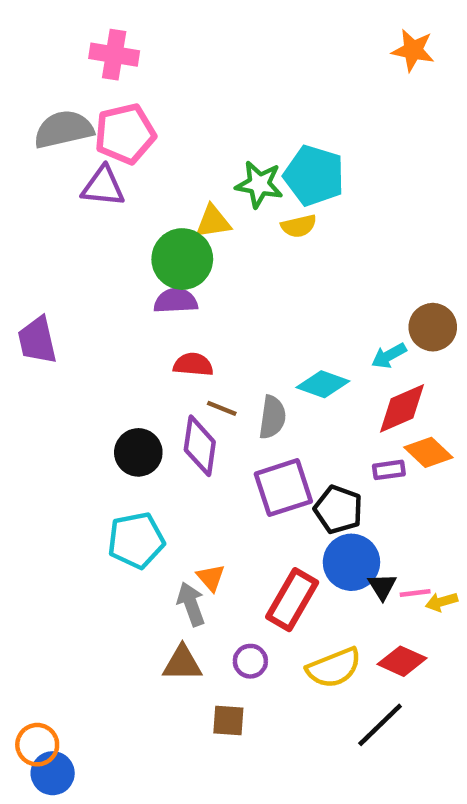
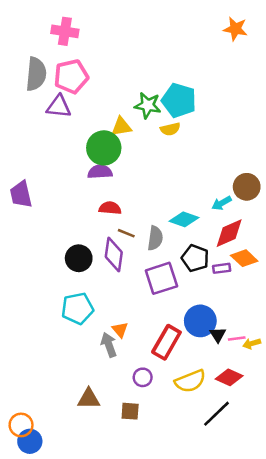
gray semicircle: (64, 129) -> (36, 74), turned 108
black pentagon: (338, 510) -> (195, 258), moved
brown triangle: (182, 663) -> (89, 399), moved

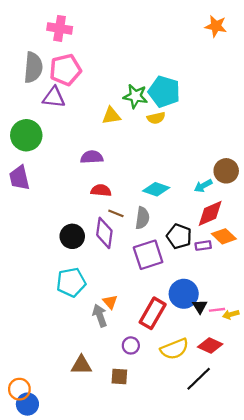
green circle: (104, 148) -> (26, 135), moved
cyan diamond: (184, 219) -> (156, 189), moved

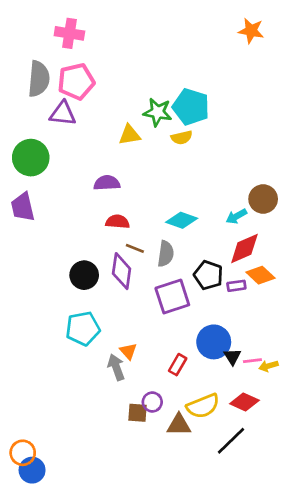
red rectangle: (153, 313) -> (178, 365), size x0.6
brown triangle: (81, 365) -> (179, 425), moved
brown square: (119, 376) -> (138, 413), moved

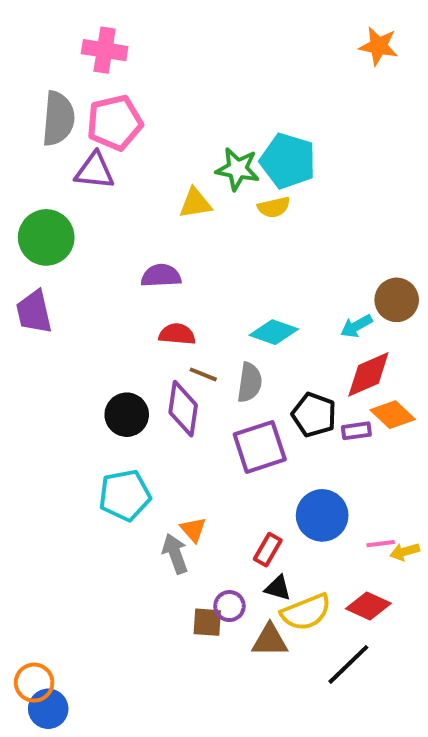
black triangle: (232, 357) -> (278, 588), moved, turned -42

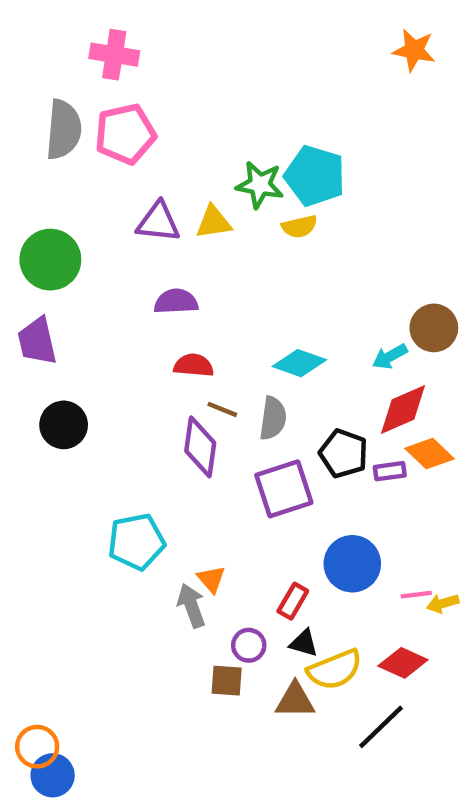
purple triangle: (95, 171) -> (158, 222), moved
black circle: (127, 415) -> (64, 425), moved
purple circle: (229, 606) -> (249, 645), moved

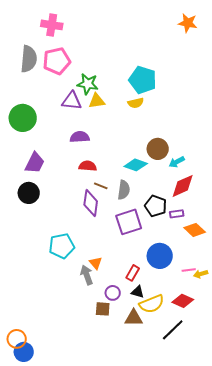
green star: (260, 185) -> (88, 84), moved
brown circle: (434, 328) -> (158, 149), moved
purple trapezoid: (37, 341) -> (35, 163), moved, turned -140
orange diamond: (429, 454) -> (195, 230), moved

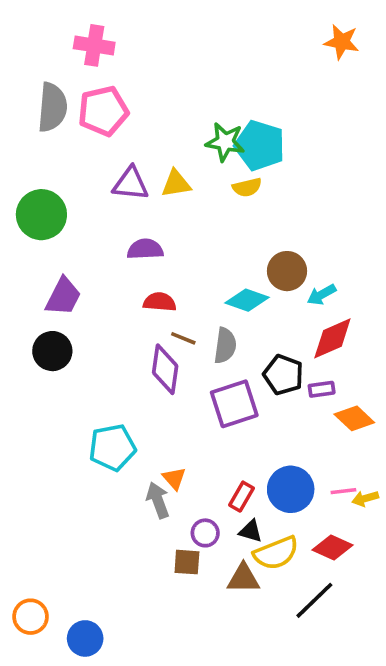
green star: (88, 84) -> (225, 142), moved
blue circle: (160, 256) -> (291, 489), moved
blue circle: (24, 352) -> (85, 638), moved

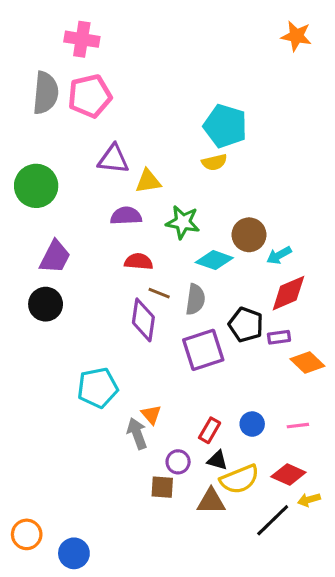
green star: (225, 142) -> (183, 222), moved
yellow triangle: (176, 184) -> (148, 181), moved
blue circle: (291, 489) -> (252, 424), size x0.6
yellow arrow: (365, 498) -> (309, 500), moved

